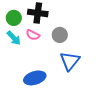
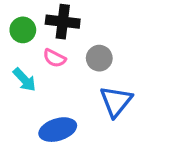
cyan arrow: (14, 38) -> (25, 80), moved

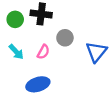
pink semicircle: (54, 58) -> (43, 52), moved, turned -88
blue triangle: (116, 101) -> (96, 52), moved

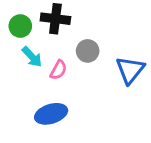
cyan arrow: (16, 52) -> (32, 57), moved

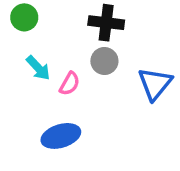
black cross: (55, 19) -> (106, 23), moved
green circle: (20, 26) -> (24, 17), moved

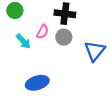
pink semicircle: (70, 84) -> (43, 32), moved

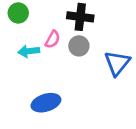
cyan arrow: (23, 41) -> (29, 51), turned 126

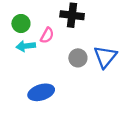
green circle: (18, 13) -> (21, 24), moved
gray circle: (79, 46) -> (78, 58), moved

